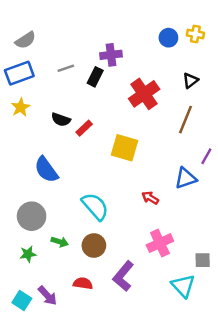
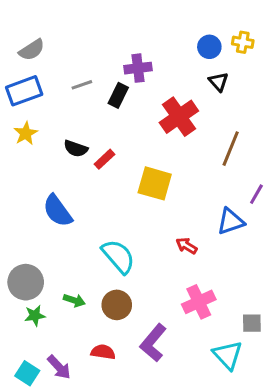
black triangle: (190, 80) -> (218, 82), moved, turned -35
gray circle: (32, 216) -> (26, 282), moved

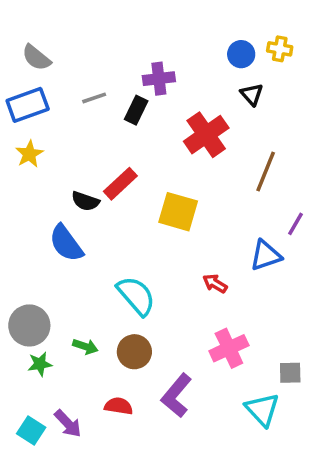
gray semicircle: (32, 50) -> (36, 58), turned 72
black semicircle: (76, 149) -> (85, 201), moved
red rectangle: (105, 159) -> (120, 184), size x1.4

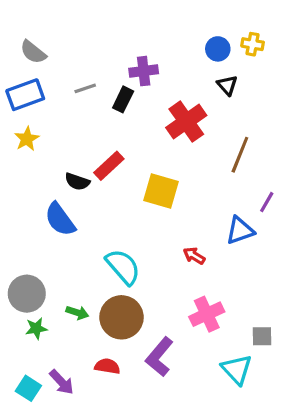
brown circle: (134, 352) -> (122, 317), size x1.4

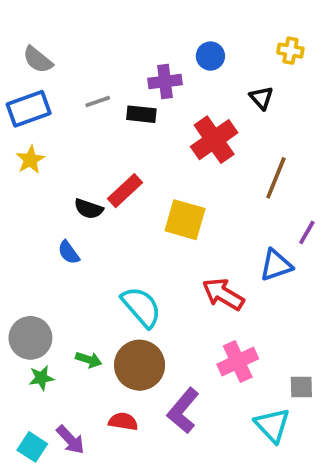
blue circle: (218, 49) -> (210, 56), moved
black rectangle: (123, 99) -> (141, 114), turned 70
blue semicircle: (60, 219) -> (69, 252), size x0.6
red arrow: (194, 256) -> (223, 294), size x1.6

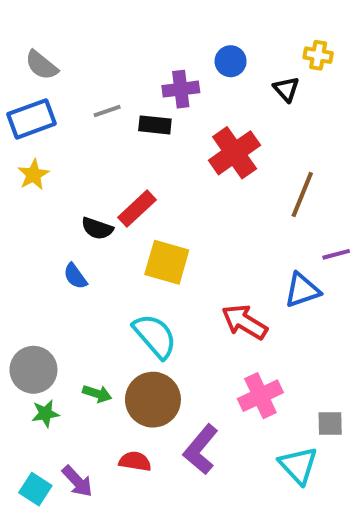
black triangle: (261, 98) -> (286, 89), moved
yellow square: (185, 220) -> (167, 262), moved
purple line: (307, 232) -> (336, 254), turned 45

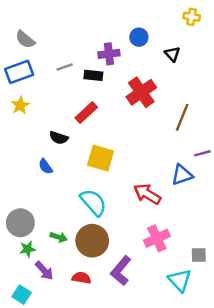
yellow cross: (318, 55) -> (192, 17), moved
red rectangle: (137, 209) -> (86, 113), moved
purple arrow: (77, 481) -> (44, 271), moved

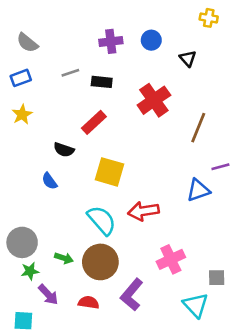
purple cross: (109, 54) -> (111, 41), moved
blue rectangle: (19, 72) -> (21, 78), size x0.7
red arrow: (147, 194) -> (143, 211), moved, turned -40
cyan square: (22, 295) -> (23, 321), turned -30

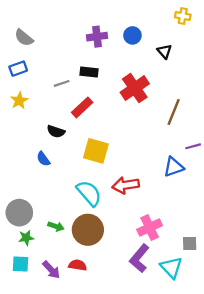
gray line: (70, 73) -> (62, 83), moved
purple arrow: (48, 295) -> (51, 270), moved
purple L-shape: (132, 295) -> (139, 258), moved
cyan square: (23, 321) -> (20, 264), moved

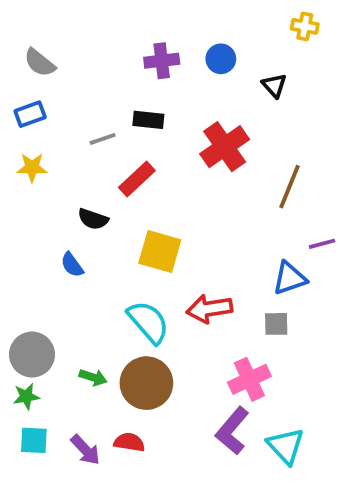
yellow star: (19, 101) -> (32, 168), turned 30
green star: (26, 238) -> (26, 396), moved
gray square: (190, 243) -> (276, 324), moved

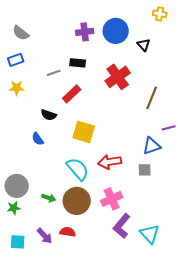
blue circle: (221, 59) -> (116, 31), size x1.6
pink cross: (249, 379) -> (112, 199), moved
cyan square: (34, 440) -> (18, 242), moved

